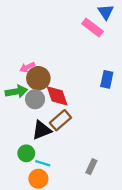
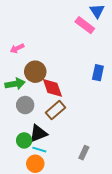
pink arrow: (27, 67) -> (17, 48), moved
gray circle: (35, 99) -> (25, 105), moved
black triangle: (42, 130) -> (38, 133), moved

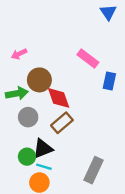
pink rectangle: (85, 25) -> (88, 58), moved
gray rectangle: (84, 153) -> (94, 170), size x1.6

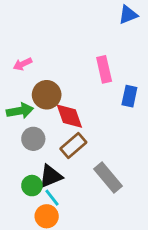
blue triangle: (108, 12) -> (128, 15), turned 42
pink rectangle: (88, 58) -> (104, 69), turned 40
cyan line: (44, 167) -> (52, 198), turned 35
gray rectangle: (94, 170) -> (108, 178), moved, turned -65

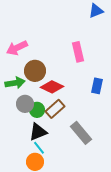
pink arrow: (23, 64) -> (17, 48), size x1.5
blue rectangle: (129, 96) -> (97, 86), moved
red diamond: (69, 116) -> (52, 87), turned -45
green circle: (32, 186) -> (37, 110), moved

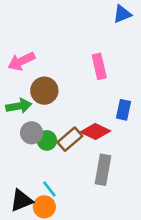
red diamond: (52, 87) -> (95, 131), moved
black triangle: (38, 132) -> (21, 200), moved
gray rectangle: (81, 133) -> (103, 170), turned 50

